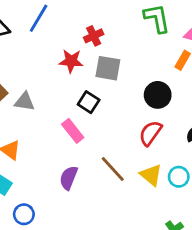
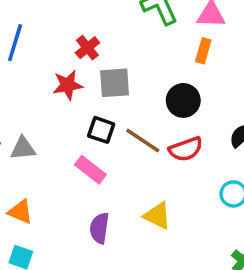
red semicircle: (150, 133) -> (186, 149), turned -132
brown line: (113, 169) -> (143, 140), moved
yellow triangle: (151, 175) -> (157, 216), moved

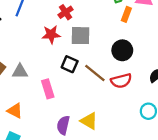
orange rectangle: (203, 51) -> (126, 14), moved
pink rectangle: (90, 170) -> (48, 89), moved, turned 30
yellow triangle: (157, 216) -> (89, 121), moved

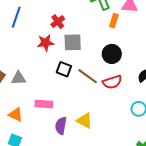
pink rectangle: (48, 89) -> (44, 104), moved, turned -66

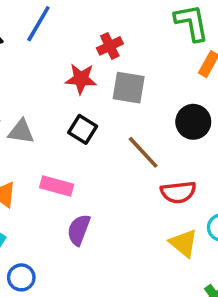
black square: (64, 69) -> (83, 129), moved
red semicircle: (112, 82) -> (178, 192), moved
yellow triangle: (84, 121) -> (183, 243), moved

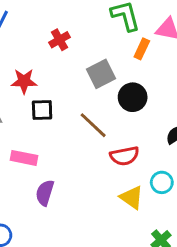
red star: (81, 79) -> (24, 81), moved
gray square: (129, 88) -> (101, 74), moved, turned -32
black square: (83, 129) -> (42, 110), turned -30

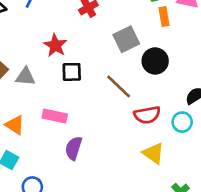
orange rectangle: (142, 49) -> (164, 17), turned -36
red star: (24, 81) -> (55, 45), turned 30
cyan circle: (162, 182) -> (182, 122), moved

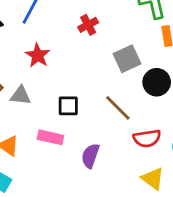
red star: (55, 45) -> (38, 55), moved
black square: (72, 72) -> (68, 106), moved
purple semicircle: (74, 148) -> (90, 156), moved

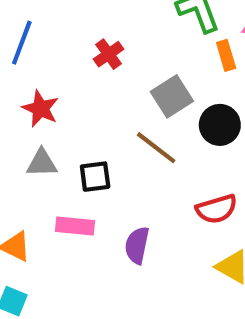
gray triangle: (21, 95) -> (42, 163), moved
brown line: (118, 108) -> (156, 148), moved

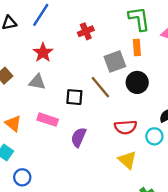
orange rectangle: (226, 55) -> (137, 47), moved
black square: (95, 177) -> (74, 97), moved

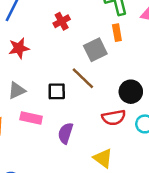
red star: (43, 53) -> (19, 48), turned 30
gray triangle: (37, 82) -> (17, 91), moved, turned -30
black circle: (137, 82) -> (131, 92), moved
yellow triangle: (127, 160) -> (103, 158), moved

